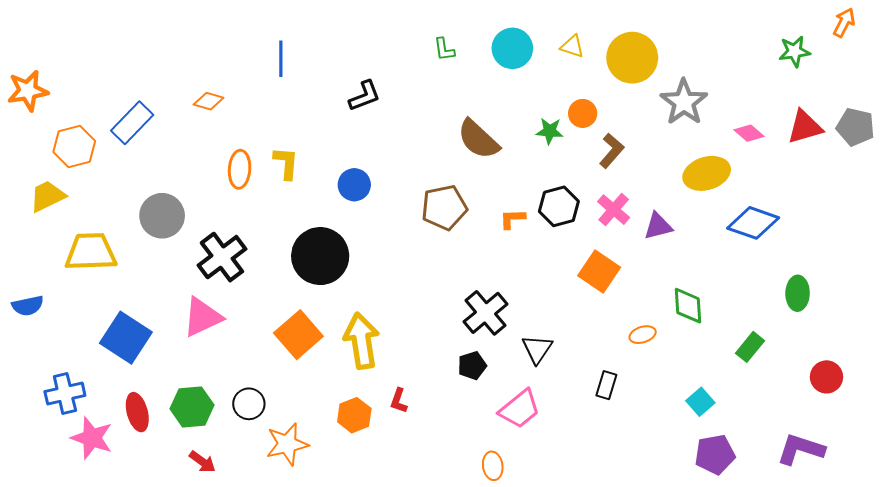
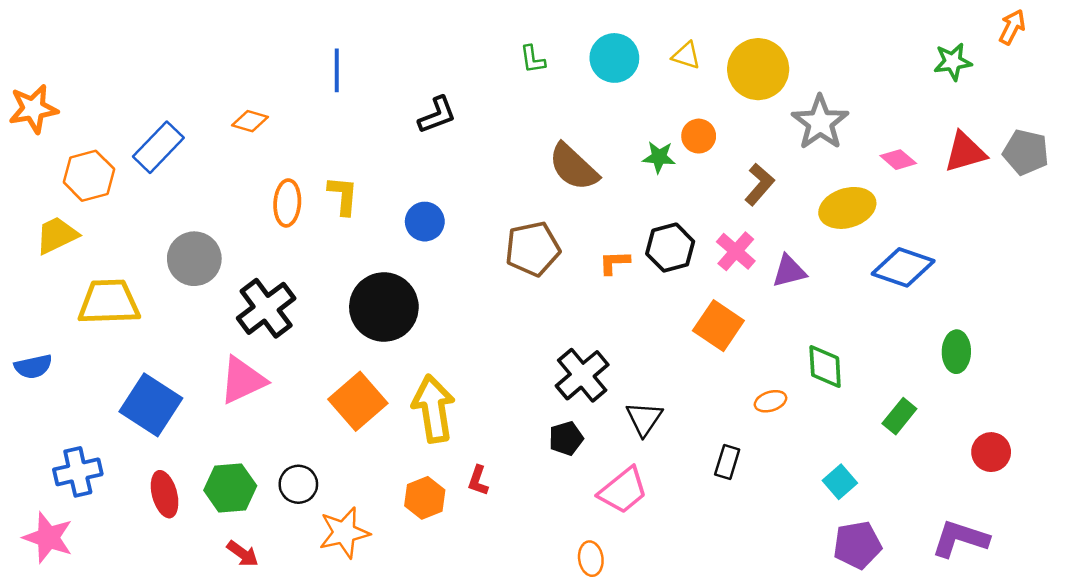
brown L-shape: (612, 151) -> (759, 184), moved
pink star: (92, 438) -> (48, 538), moved

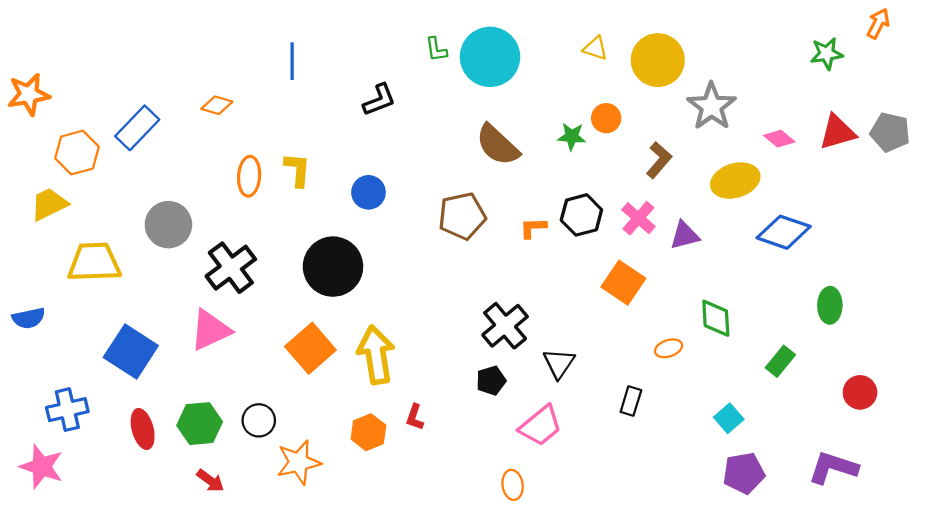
cyan circle: (614, 58) -> (490, 57), moved, size x1.4
green L-shape: (533, 59) -> (436, 49), moved

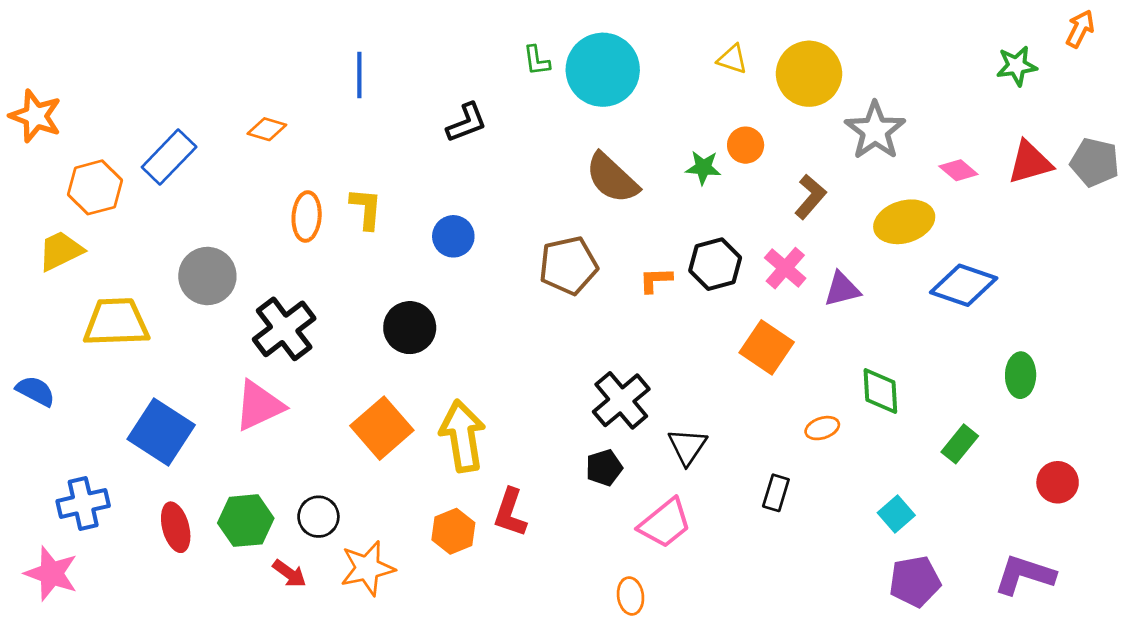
orange star: (29, 94) -> (36, 116), turned 30
black circle: (333, 267) -> (410, 328), size x0.7
blue semicircle: (29, 318) -> (36, 391), turned -140
red L-shape: (415, 417) -> (510, 513), size x1.5
red arrow: (210, 481) -> (289, 573), moved

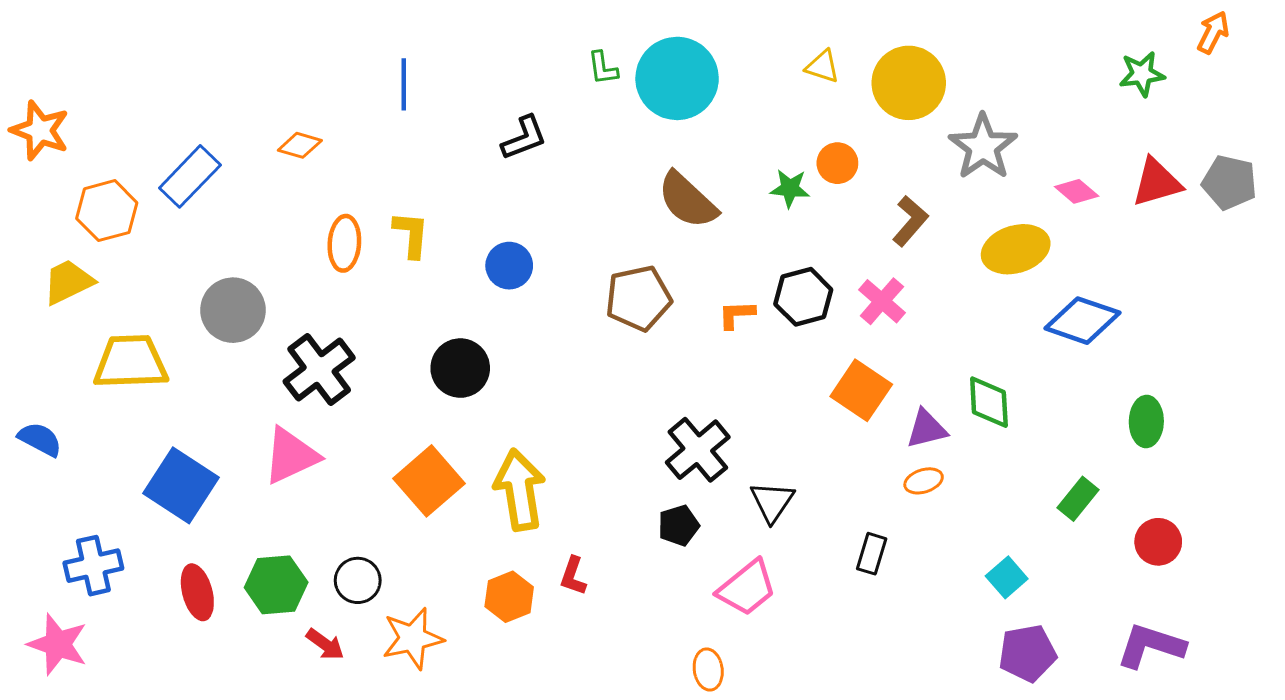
purple triangle: (842, 289) -> (927, 429), moved
green diamond: (880, 391) -> (989, 402), moved
red circle: (1058, 482) -> (1158, 542), moved
red L-shape: (510, 513) -> (573, 576), size x0.7

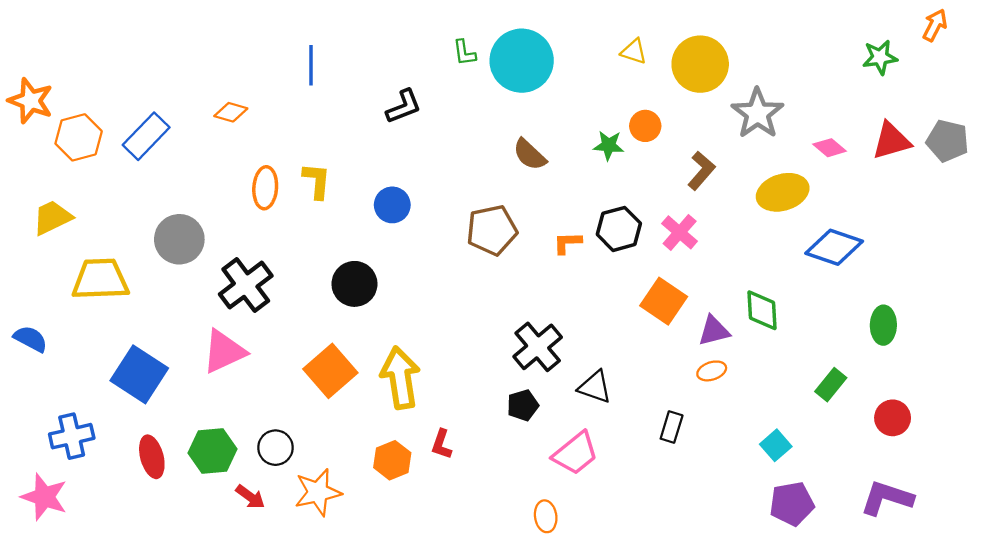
brown semicircle: (687, 200) -> (530, 155), size x0.7
orange hexagon: (107, 211) -> (79, 137), moved
black triangle: (772, 502) -> (595, 387), turned -45

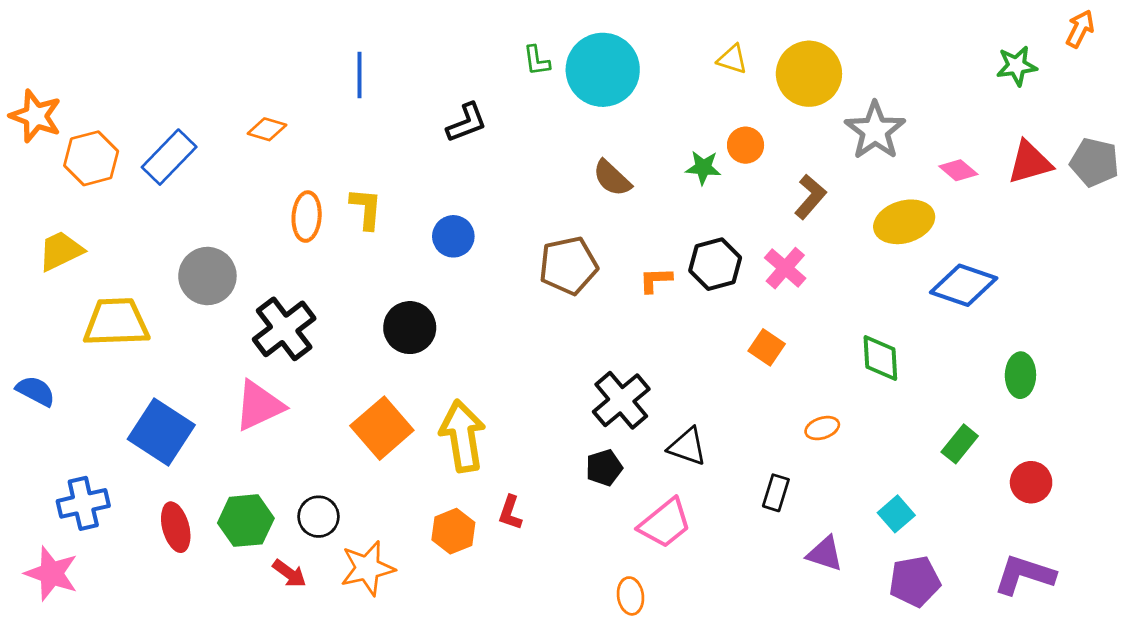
orange square: (664, 301) -> (767, 347), size x0.7
purple triangle: (714, 331) -> (825, 554), moved, turned 32

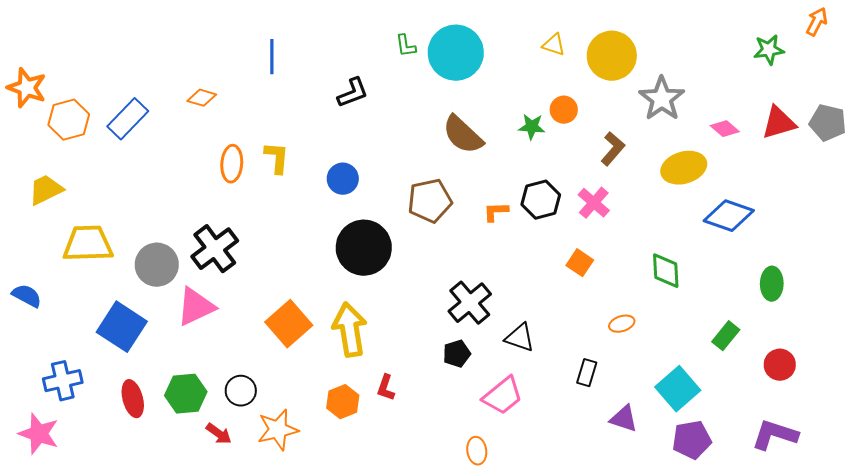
brown semicircle: (612, 178) -> (463, 135), size x1.4
gray circle: (207, 276) -> (157, 265), moved
black circle: (410, 328) -> (364, 248), moved, size x1.4
cyan square: (896, 514) -> (678, 389), size x1.6

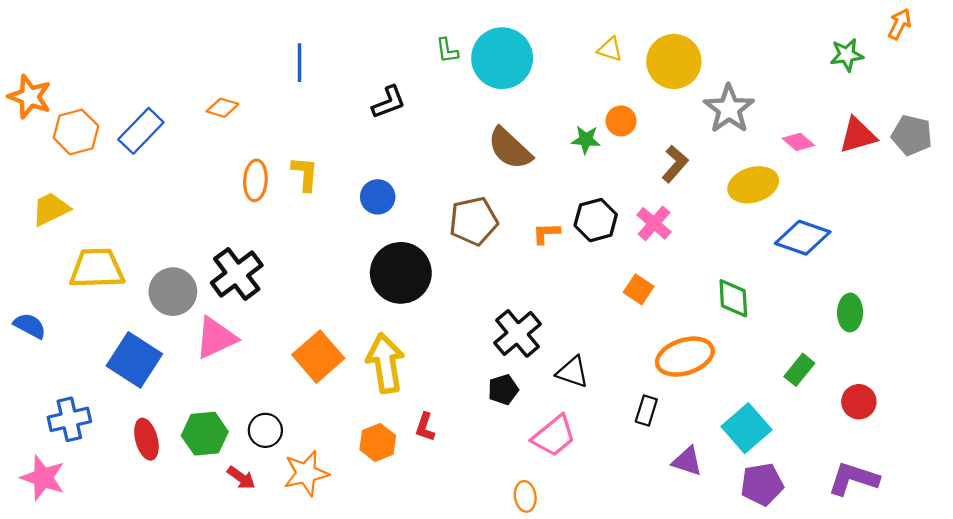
orange ellipse: (622, 324) -> (685, 357), size x2.0

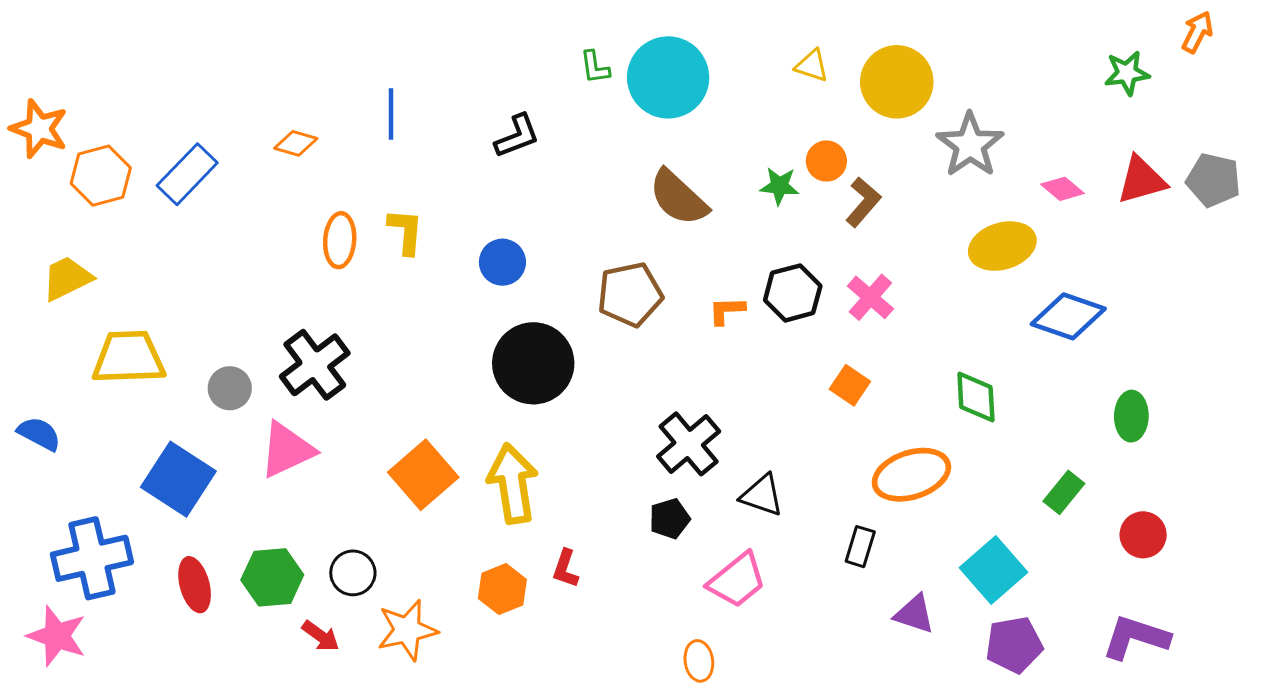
blue line: (299, 63) -> (391, 114), moved
brown L-shape: (675, 164) -> (863, 202), moved
gray circle: (173, 292) -> (230, 388), size x0.7
blue cross: (69, 419) -> (92, 558), size x1.4

